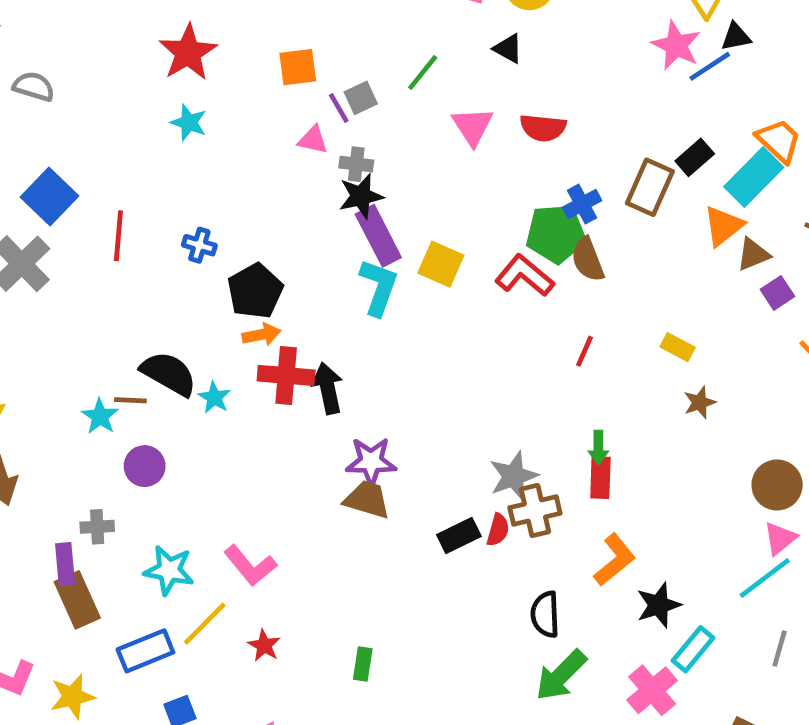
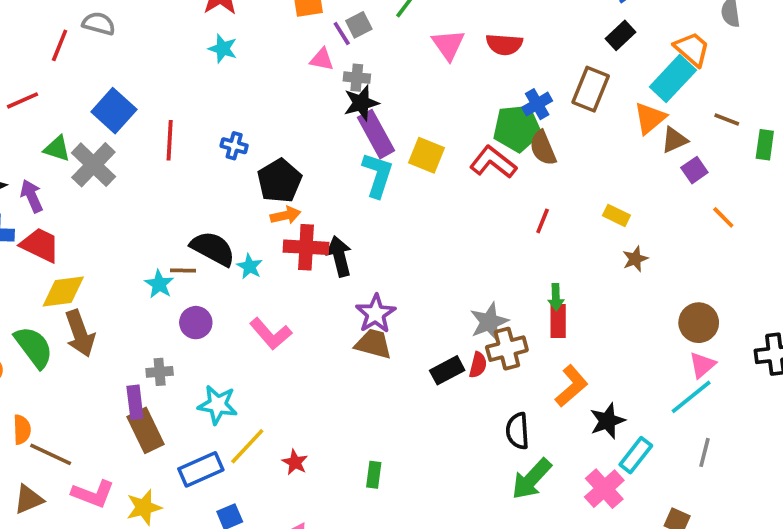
black rectangle: (695, 157) -> (620, 35), moved
purple star: (371, 462) -> (376, 314), turned -30
pink L-shape: (250, 566) -> (271, 334), moved

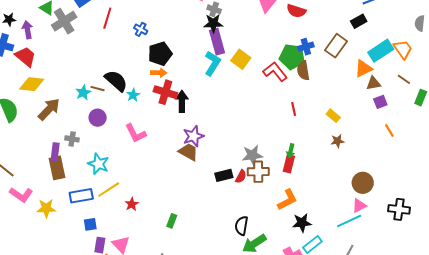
orange trapezoid: (692, 49) -> (403, 49), moved
red line: (543, 221) -> (294, 109), turned -48
brown arrow: (80, 333) -> (49, 109), moved, turned -130
black semicircle: (518, 431) -> (242, 226), moved

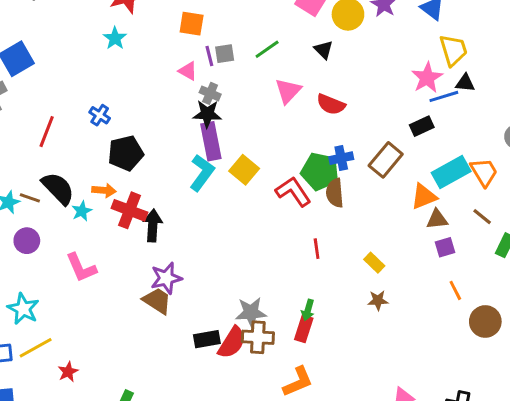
red line: (107, 18) -> (47, 132), moved
orange arrow: (159, 73) -> (104, 190), moved
red semicircle: (241, 177) -> (232, 343), size x1.6
brown circle: (363, 183) -> (485, 321), moved

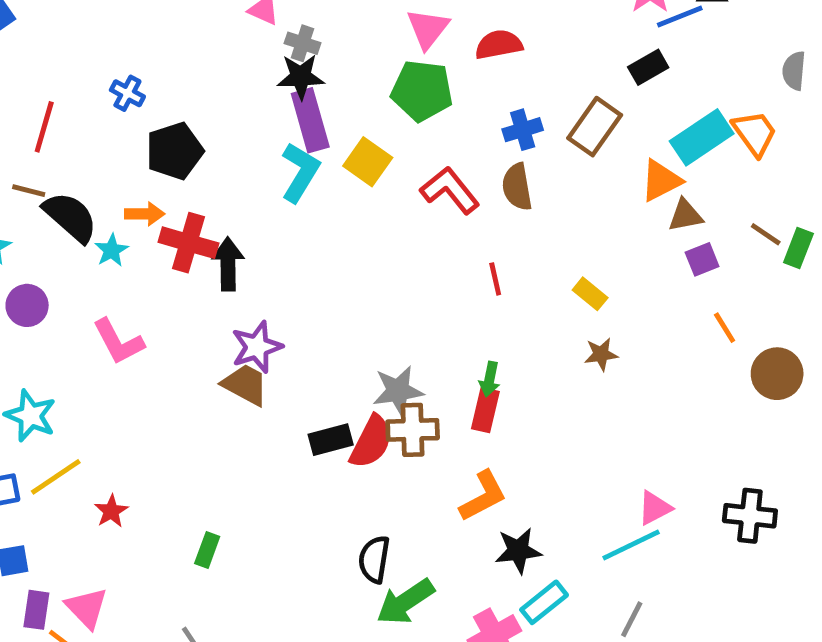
red semicircle: (331, 104) -> (499, 45), turned 152
green pentagon: (320, 171) -> (422, 91), moved
brown line: (30, 198) -> (29, 191), moved
brown line: (482, 217) -> (766, 234), moved

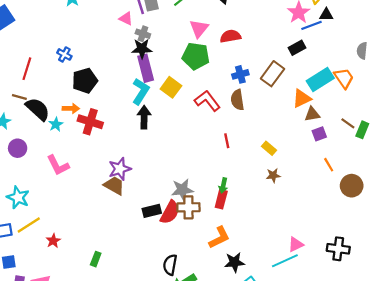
black arrow: (228, 264) -> (144, 117), moved

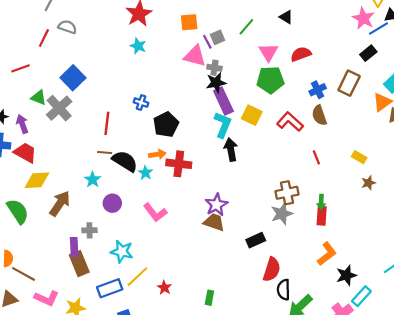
pink triangle: (126, 19) -> (195, 56), size x1.6
brown cross: (188, 207) -> (287, 193), moved
red semicircle: (170, 212) -> (272, 269), moved

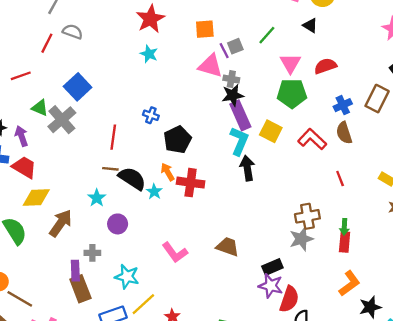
orange arrow: (157, 154) -> (168, 172), turned -112
purple star: (216, 205) -> (271, 286), moved, turned -30
pink L-shape: (155, 212) -> (175, 253), moved

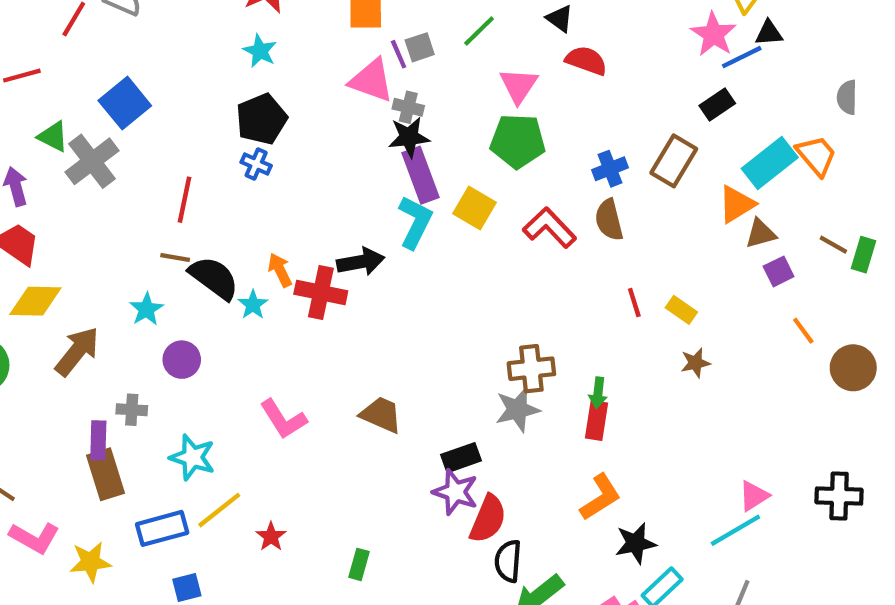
red semicircle: (325, 66) -> (586, 61), moved, turned 35
black pentagon: (177, 140) -> (262, 119), moved
black arrow: (247, 168) -> (361, 262), moved, turned 85
red line: (340, 179) -> (634, 302), moved

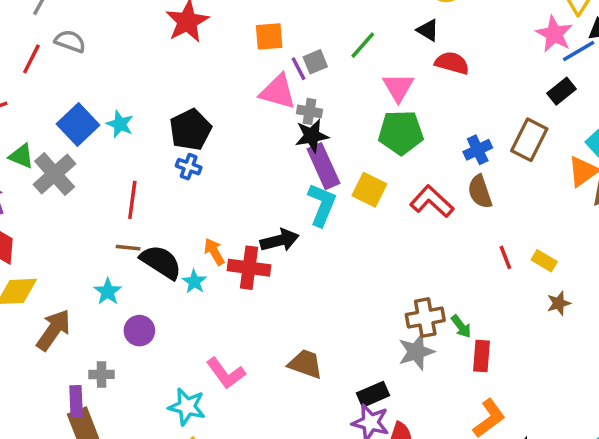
cyan star: (260, 51) -> (120, 124), moved
green arrow: (598, 393) -> (461, 326), moved, turned -40
cyan star: (192, 457) -> (187, 407), moved

